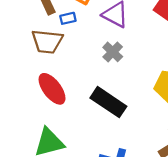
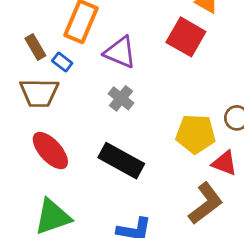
blue rectangle: (68, 18) -> (62, 62), turned 56

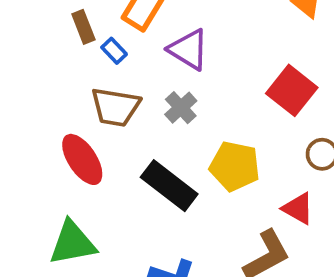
red square: (186, 37) -> (292, 90), moved
brown trapezoid: (39, 93) -> (115, 107), moved
yellow pentagon: (196, 134) -> (235, 166), moved

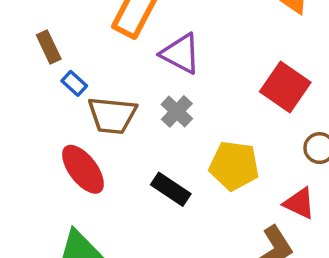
brown rectangle: (83, 27) -> (49, 47), moved
blue rectangle: (114, 51) -> (74, 83), moved
black rectangle: (169, 186) -> (171, 189), size x0.7

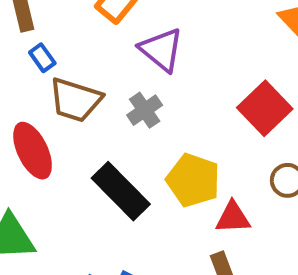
black rectangle: (171, 189) -> (121, 191), size x1.4
red triangle: (299, 203) -> (233, 218), moved, turned -40

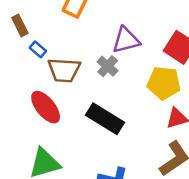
purple triangle: (161, 50) -> (126, 40), moved, turned -40
yellow pentagon: (193, 180) -> (164, 83), moved

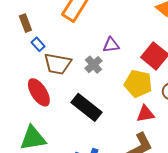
purple triangle: (126, 40) -> (111, 45), size x0.7

